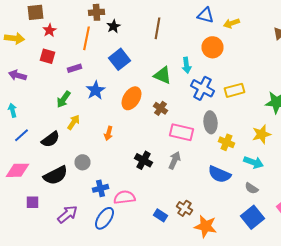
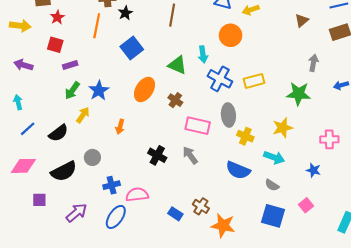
purple rectangle: (74, 68) -> (70, 65), moved
blue star: (96, 90) -> (99, 91), moved
gray arrow: (174, 160) -> (190, 155), turned -60
blue square: (252, 217) -> (273, 216), turned -35

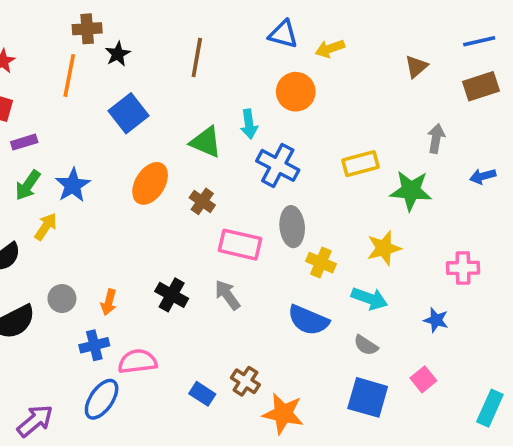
yellow rectangle: (254, 81) -> (360, 164), moved
orange arrow: (120, 127) -> (109, 302), moved
purple arrow: (76, 213) -> (35, 421), moved

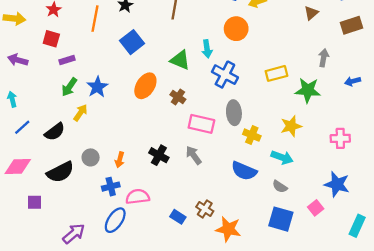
blue star: (436, 320) -> (337, 184), moved, size x1.6

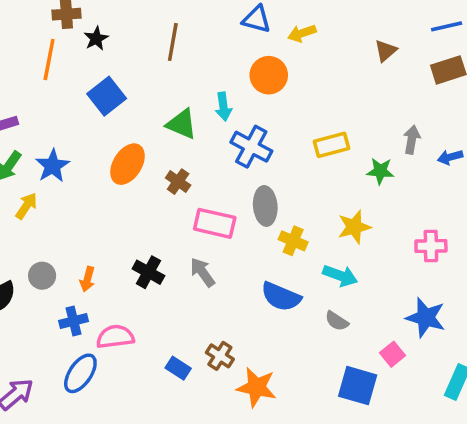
gray arrow: (323, 58) -> (412, 140), moved
green star: (308, 90) -> (380, 171), size x0.7
blue square: (281, 219) -> (358, 386), moved

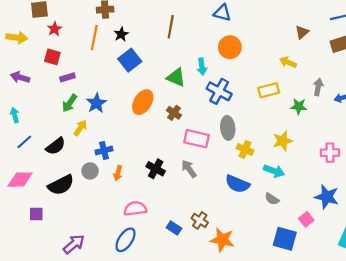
yellow arrow: (302, 33) -> (288, 62), moved, turned 42
black star: (96, 39) -> (121, 34), moved
blue cross: (73, 321) -> (104, 151), moved
blue ellipse: (80, 373) -> (126, 240), moved

